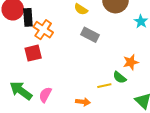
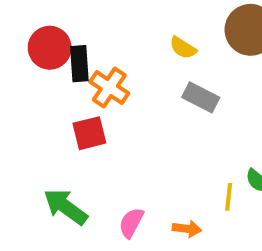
yellow line: (104, 86) -> (229, 197), turned -72
pink semicircle: (45, 95) -> (131, 223), moved

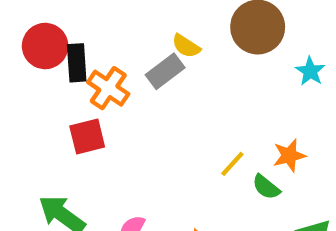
gray rectangle: (201, 97) -> (165, 71), moved, turned -64
yellow line: (229, 197) -> (232, 164), moved, turned 36

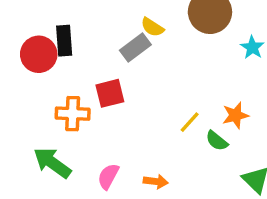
red circle: (45, 46) -> (39, 54), moved
orange cross: (108, 88) -> (73, 114), moved, turned -32
red square: (87, 137) -> (110, 93), moved

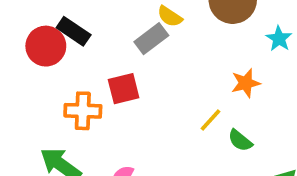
black rectangle: (64, 41) -> (74, 31), turned -52
orange star: (235, 115) -> (246, 83), moved

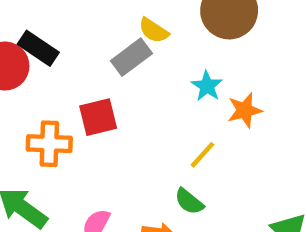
cyan star: (279, 39) -> (207, 86), moved
green semicircle: (240, 140) -> (189, 201), moved

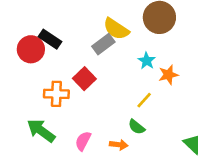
yellow semicircle: (154, 30) -> (116, 29), size x1.5
red square: (98, 117) -> (84, 79), turned -30

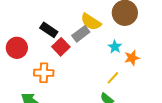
black rectangle: (50, 39) -> (49, 30), moved
red circle: (31, 49) -> (17, 48), moved
red square: (84, 79) -> (61, 47), moved

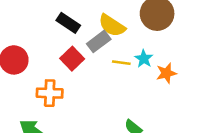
black rectangle: (49, 30) -> (68, 23), moved
yellow line: (113, 78) -> (121, 63), moved, turned 56

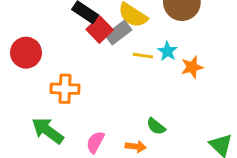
red square: (72, 59) -> (100, 30), moved

